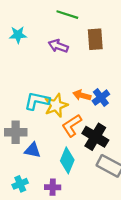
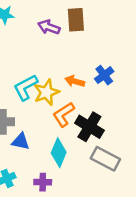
brown rectangle: (95, 39) -> (76, 20), moved
blue cross: (101, 98) -> (104, 75), moved
cyan L-shape: (37, 101) -> (25, 87), turned -40

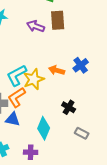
orange L-shape: (64, 114) -> (17, 97), moved
black cross: (89, 127) -> (69, 107), size x0.6
gray rectangle: (105, 159) -> (82, 133), size x0.6

